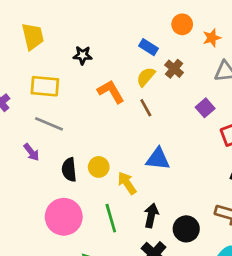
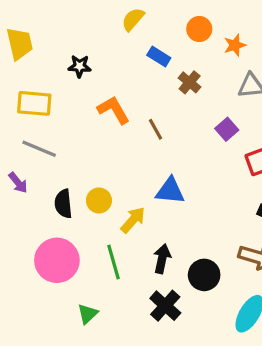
yellow semicircle: (146, 77) -> (133, 19), moved
yellow arrow: (127, 183) -> (133, 220), turned 75

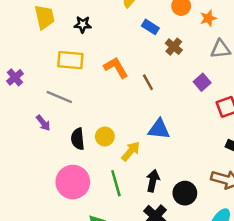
black star: (80, 66) -> (83, 24), moved
yellow rectangle: (34, 103) -> (70, 60), moved

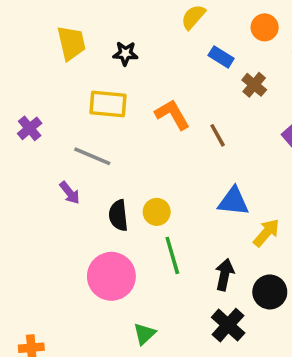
yellow arrow: (131, 151) -> (266, 233), moved
green line: (116, 183) -> (172, 255), moved

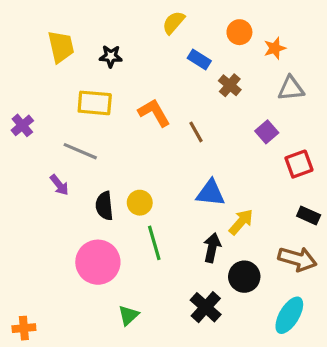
black arrow: (225, 275) -> (212, 248), moved

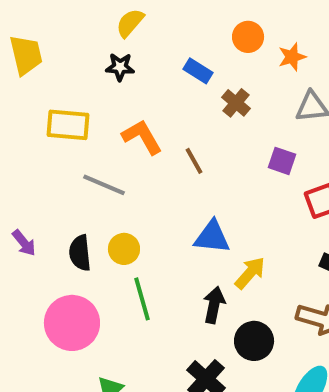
yellow semicircle: (174, 23) -> (130, 23), moved
black star: (111, 56) -> (120, 67), moved
purple square: (267, 132) -> (282, 161), turned -30
gray line: (80, 151) -> (104, 185), moved
purple arrow: (59, 185) -> (24, 243), moved

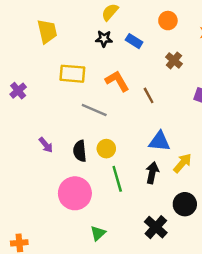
orange circle: (248, 37) -> (168, 21), moved
blue rectangle: (198, 71) -> (134, 41), moved
black arrow: (214, 305) -> (152, 173), moved

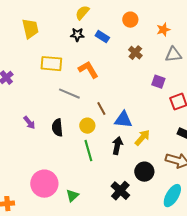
brown line: (149, 95) -> (101, 109), moved
yellow circle: (106, 149) -> (87, 126), moved
pink circle: (75, 193) -> (44, 184), moved

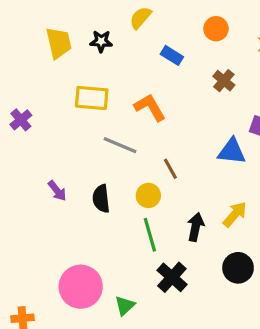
black star: (77, 35) -> (101, 41), moved
blue triangle: (123, 120) -> (232, 151), moved
black cross: (120, 191) -> (172, 277), moved

